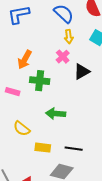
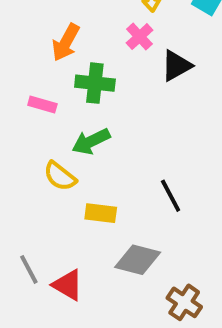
green arrow: (56, 114) -> (91, 141), moved, turned -30
black line: (74, 149) -> (171, 196), moved, turned 54

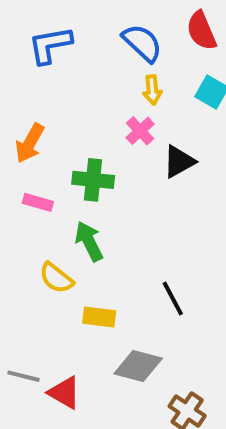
orange arrow: (66, 42) -> (30, 143), moved
green arrow: (91, 141) -> (89, 241), turned 90
gray line: (29, 269) -> (24, 376), turned -48

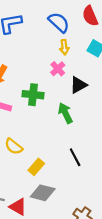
green arrow: (89, 241) -> (65, 113), moved
yellow rectangle: (99, 317) -> (36, 167), turned -56
gray diamond: (138, 366) -> (43, 193), moved

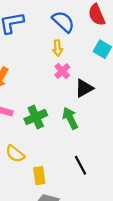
yellow arrow: (64, 47) -> (58, 48), moved
green cross: (33, 95) -> (36, 117), moved, turned -30
yellow rectangle: (36, 167) -> (39, 176), turned -49

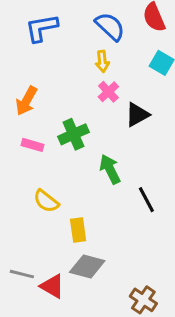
green cross: (36, 117) -> (73, 134), moved
green arrow: (70, 118) -> (110, 169), moved
black line: (81, 165) -> (146, 200), moved

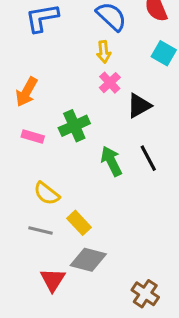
black line: (146, 200) -> (148, 158), moved
yellow rectangle: (78, 230) -> (79, 223), turned -35
gray line: (22, 274) -> (40, 231), moved
red triangle: (52, 286) -> (53, 280), turned 32

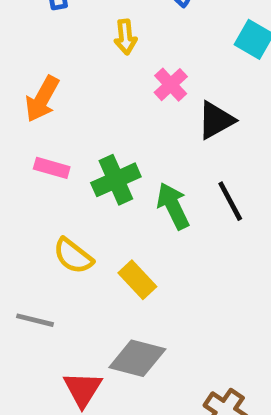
yellow arrow: (104, 52) -> (125, 37), moved
green cross: (74, 126) -> (116, 180), moved
yellow rectangle: (79, 223) -> (137, 280), moved
gray line: (40, 231) -> (35, 320), moved

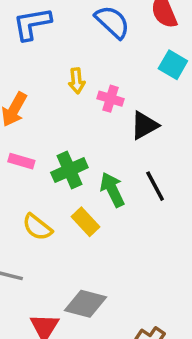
yellow arrow: (125, 37) -> (77, 81), moved
pink cross: (171, 85) -> (111, 99), turned -30
yellow rectangle: (137, 280) -> (86, 222), moved

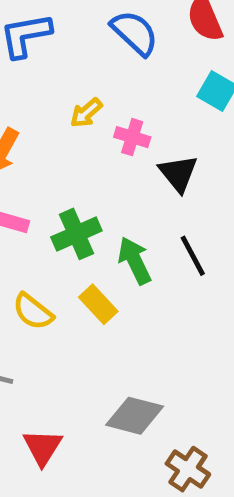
yellow arrow: (77, 81) -> (86, 113), turned 55
black triangle: (144, 125) -> (178, 173), turned -40
gray diamond: (86, 304) -> (135, 416), moved

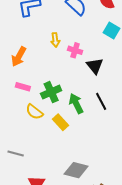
yellow arrow: (86, 113) -> (55, 40), turned -56
yellow semicircle: (33, 312) -> (34, 112), moved

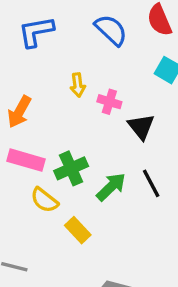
pink rectangle: (23, 87) -> (26, 160), size x1.5
green arrow: (76, 103) -> (111, 187), turned 72
yellow rectangle: (60, 122) -> (78, 230), moved

